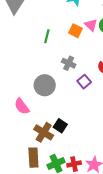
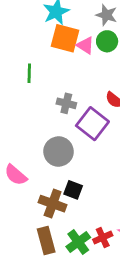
orange square: (75, 31) -> (65, 38), moved, size x1.5
purple square: (84, 82) -> (92, 124), size x1.6
gray circle: (45, 85) -> (59, 152), moved

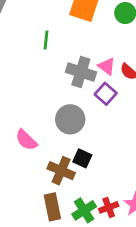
pink triangle: (85, 45) -> (107, 66), moved
gray cross: (66, 103) -> (81, 72), size x1.5
purple square: (92, 124) -> (106, 94), size x0.7

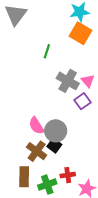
gray circle: (70, 119) -> (56, 131), moved
pink semicircle: (26, 140) -> (36, 126), moved
red cross: (109, 207) -> (68, 175), moved

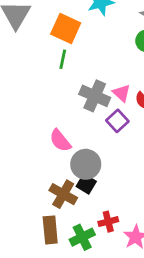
orange square: (80, 33) -> (66, 28), moved
pink semicircle: (36, 126) -> (60, 141), moved

